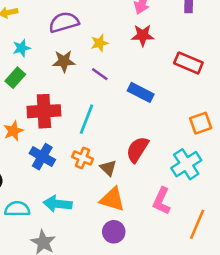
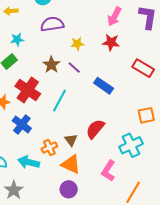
brown star: (64, 61) -> (51, 65), moved, turned 30
red cross: (44, 111) -> (28, 90), turned 30
orange cross: (83, 158) -> (49, 147), moved, turned 35

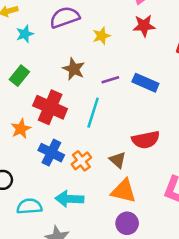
cyan star: (17, 39) -> (25, 34), moved
purple line: (74, 68) -> (110, 80), moved, turned -48
red semicircle: (95, 129) -> (146, 140), turned -130
orange cross: (49, 147) -> (81, 161), moved

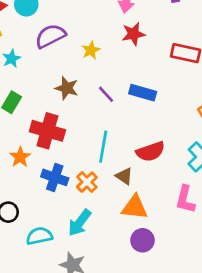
purple line: (110, 80) -> (106, 94), turned 72
cyan line: (93, 113) -> (103, 147), moved
cyan arrow: (69, 199) -> (80, 223), turned -48

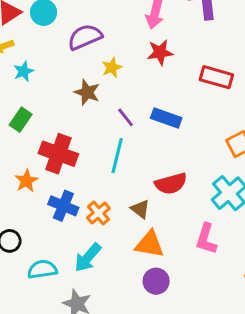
purple semicircle: (50, 36) -> (85, 37), moved
brown star: (67, 88) -> (87, 92), moved
cyan line: (103, 147) -> (117, 156), moved

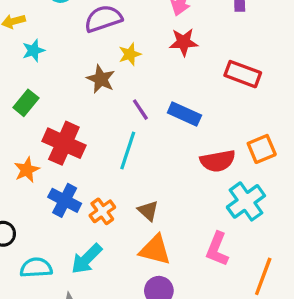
red semicircle: (171, 184) -> (218, 161), moved

